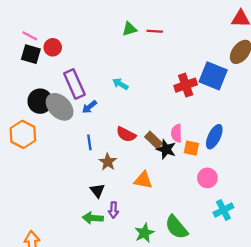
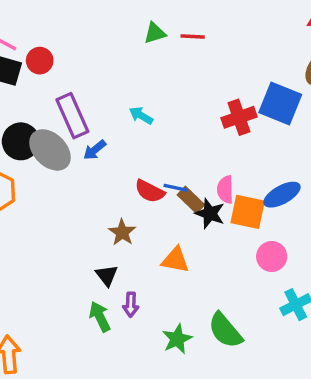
blue ellipse: (214, 137) -> (282, 195), turned 35
blue line: (89, 142) -> (175, 188), moved, turned -70
orange square: (191, 148) -> (248, 212), size x1.5
green arrow: (93, 218) -> (100, 317), turned 60

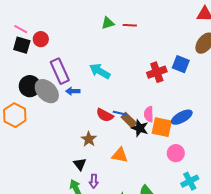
blue square: (280, 104) -> (181, 64), size x0.7
cyan arrow: (141, 116) -> (100, 71), size x1.5
blue arrow: (95, 150) -> (73, 91), turned 40

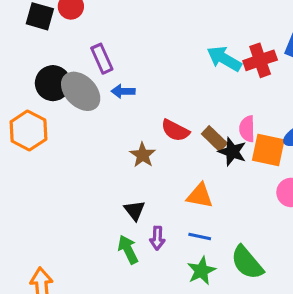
purple rectangle: (60, 71) -> (102, 59), size x0.7
cyan arrow: (100, 71) -> (224, 59), moved
blue line: (120, 113) -> (200, 236), moved
brown star: (89, 139) -> (143, 155), moved

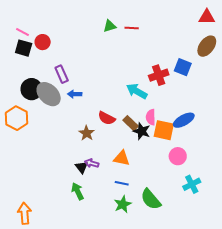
cyan arrow: (224, 59) -> (137, 91), moved
purple arrow: (157, 238) -> (92, 163), moved, turned 104

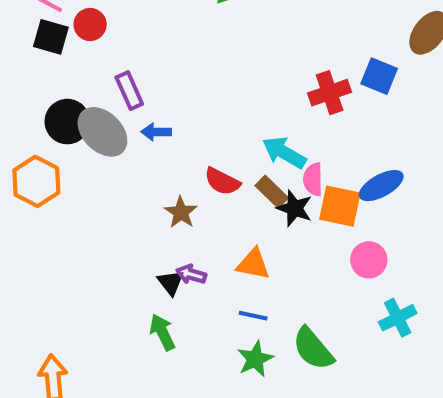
cyan arrow: (137, 91) -> (284, 153), moved

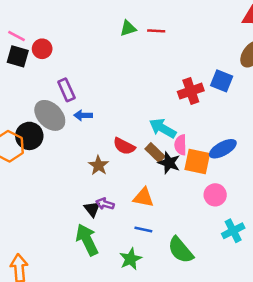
black circle: (67, 122) -> (29, 136), moved
green arrow: (162, 332) -> (87, 240), size x1.4
green star: (255, 359) -> (131, 259), moved

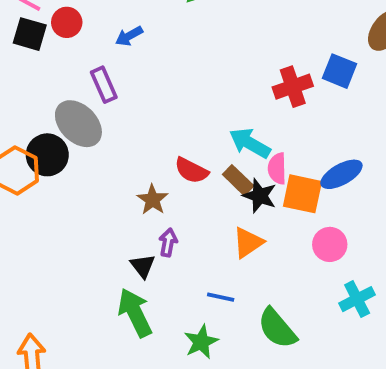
blue arrow: (83, 115) -> (129, 36), moved, turned -30
orange triangle: (143, 197) -> (248, 243), moved, turned -45
purple arrow: (105, 204) -> (168, 243), moved, turned 84

